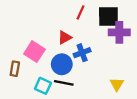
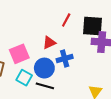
pink square: (34, 52) -> (19, 54), turned 30
cyan square: (43, 86) -> (24, 78), moved

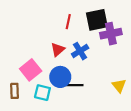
blue cross: (65, 59) -> (80, 51), moved
black line: (45, 86) -> (74, 85), moved

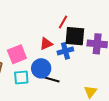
black square: (97, 20) -> (75, 36), moved
cyan square: (42, 93) -> (21, 77), turned -35

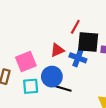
blue cross: (65, 51) -> (78, 58), turned 35

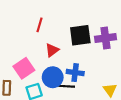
red line: (75, 27) -> (40, 25), moved
blue cross: (78, 58) -> (75, 73), moved

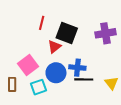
black square: (80, 35) -> (67, 33), moved, turned 30
black line: (65, 86) -> (84, 79), moved

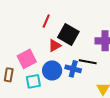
black line: (84, 79) -> (88, 62), moved

